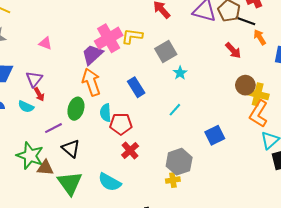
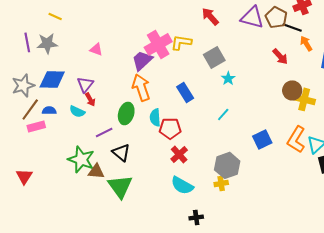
orange L-shape: (259, 114) -> (296, 139), moved
cyan semicircle: (110, 182) -> (182, 185), moved

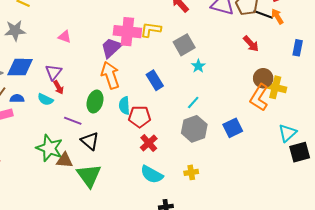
orange arrow: (306, 43) -> (277, 16), moved
pink cross: (158, 44) -> (127, 32), turned 36
purple line: (104, 132) -> (73, 121), turned 48
orange L-shape: (296, 139) -> (259, 97), moved
gray hexagon: (227, 165) -> (194, 129), moved

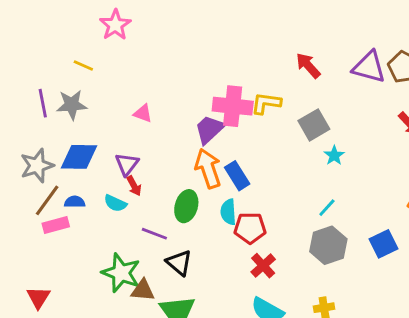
blue rectangle: (155, 80) -> (237, 176), moved

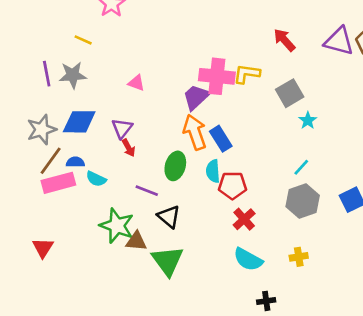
cyan semicircle: (115, 203) -> (96, 179), moved
pink rectangle: (56, 225) -> (58, 183), size x1.4

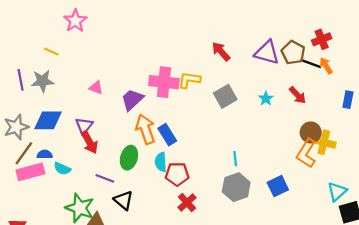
purple trapezoid: (196, 97) -> (132, 100), moved
cyan star: (308, 120) -> (266, 99), moved
red arrow: (129, 148) -> (90, 142), size x1.5
cyan line: (301, 167) -> (235, 159), turned -48

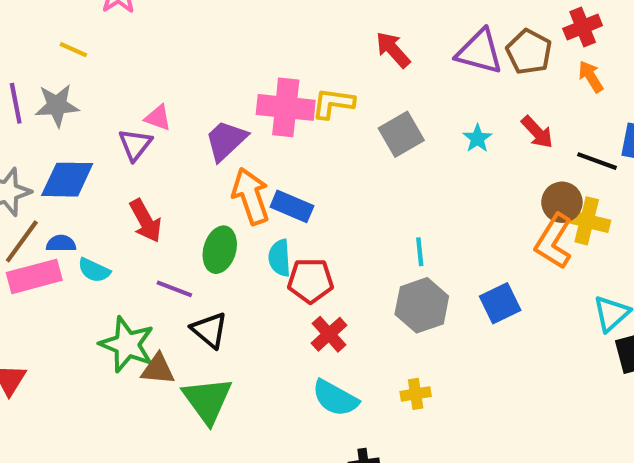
black line: (311, 63) -> (597, 161), moved
purple triangle: (84, 126) -> (135, 145), moved
blue rectangle: (167, 135) -> (292, 206), turned -35

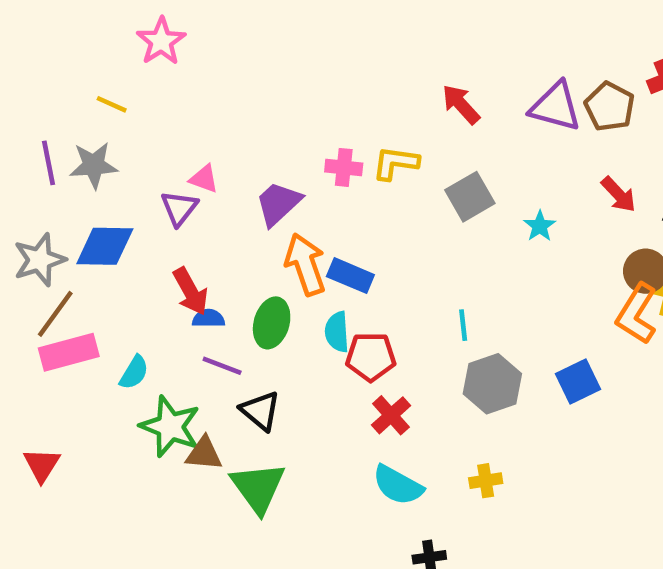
pink cross: (286, 107) -> (344, 167), size x0.6
cyan star: (477, 138) -> (540, 226), moved
blue semicircle: (61, 243) -> (208, 318), moved
cyan line: (420, 252) -> (463, 325), moved
cyan semicircle: (94, 270) -> (134, 372), moved, turned -84

